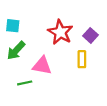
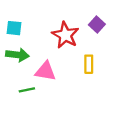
purple square: (91, 35) -> (97, 25), moved
green arrow: (16, 51) -> (18, 55), turned -126

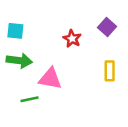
red star: (65, 35) -> (72, 39), size x0.6
yellow rectangle: (89, 64) -> (110, 71), moved

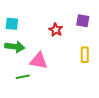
purple square: (107, 27) -> (83, 21), turned -32

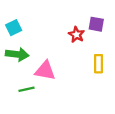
cyan square: (12, 24) -> (14, 28), turned -32
red star: (56, 30) -> (76, 35), moved

